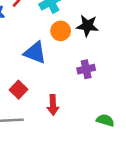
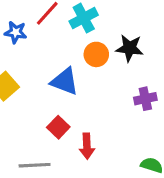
purple cross: (86, 69) -> (145, 99), moved
red square: (18, 90) -> (58, 127), moved

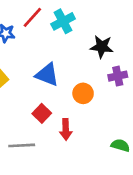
orange circle: (96, 54) -> (83, 93), moved
purple cross: (145, 99) -> (118, 76), moved

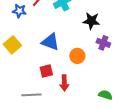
purple cross: (118, 76) -> (103, 43), turned 32
red square: (42, 113) -> (46, 71), turned 32

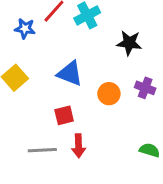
purple cross: (103, 43) -> (145, 88), moved
red arrow: (64, 83) -> (79, 146), moved

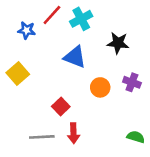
blue triangle: (70, 73) -> (75, 57), moved
red square: (64, 115) -> (61, 106), turned -30

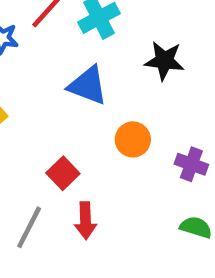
purple cross: (132, 82) -> (191, 164), moved
gray line: (42, 137) -> (29, 227), turned -60

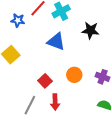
orange circle: (133, 139) -> (74, 75), moved

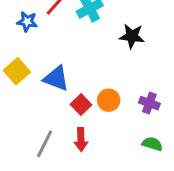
blue triangle: (56, 42) -> (56, 78), moved
red square: (45, 81) -> (81, 105), moved

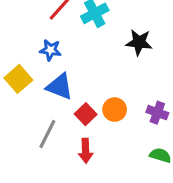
blue star: (27, 22) -> (50, 50), moved
gray line: (45, 144) -> (47, 134), moved

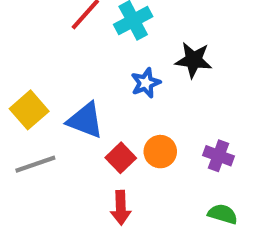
blue star: (50, 50) -> (146, 83), moved, turned -30
gray line: (47, 134) -> (35, 164), moved, turned 44

